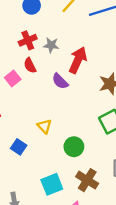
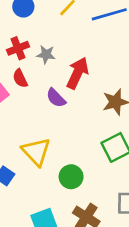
yellow triangle: (44, 126) -> (36, 152), size x1.6

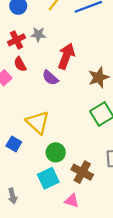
gray star: (46, 55) -> (38, 34), moved
green circle: (71, 177) -> (56, 152), moved

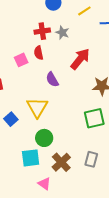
purple semicircle: (50, 78) -> (52, 79), moved

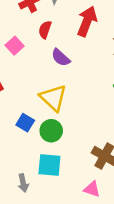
red semicircle: (39, 53) -> (45, 30), moved, turned 48
green circle: (44, 138) -> (51, 131), moved
cyan square: (31, 158) -> (49, 165), moved, turned 30

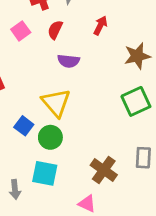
red arrow: (87, 21) -> (100, 26), size x0.6
pink square: (15, 46) -> (21, 31), moved
purple semicircle: (61, 58) -> (69, 61), turned -42

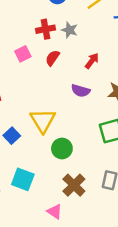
purple semicircle: (69, 61) -> (81, 91), moved
green circle: (50, 137) -> (62, 148), moved

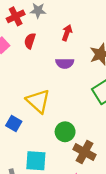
green circle: (62, 148) -> (65, 132), moved

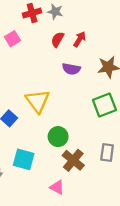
red semicircle: (30, 41) -> (58, 39), moved

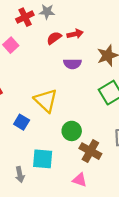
red semicircle: (58, 39) -> (54, 38), turned 35
red arrow: (79, 39) -> (75, 34), turned 56

